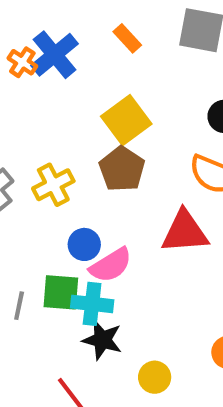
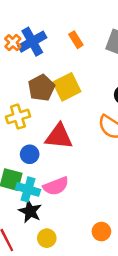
brown pentagon: (122, 169) -> (41, 88), moved
red triangle: (185, 232) -> (59, 136), moved
pink semicircle: (111, 265) -> (56, 186), moved
yellow circle: (155, 377) -> (47, 238), moved

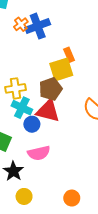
orange rectangle: (76, 40) -> (69, 55), moved
brown pentagon: (41, 88) -> (51, 89), moved
blue circle: (30, 154) -> (32, 124), moved
cyan cross: (28, 189) -> (22, 108), moved

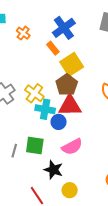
blue cross: (38, 26) -> (64, 28), moved
orange rectangle: (69, 55) -> (53, 48), moved
yellow cross: (15, 88) -> (34, 93), turned -30

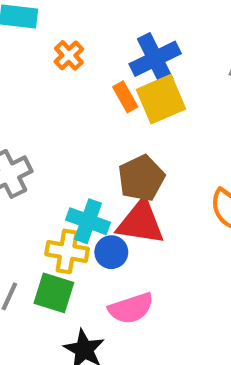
yellow square: (72, 64) -> (161, 99), moved
yellow cross: (34, 93) -> (67, 251), moved, turned -36

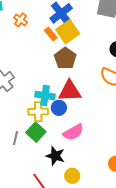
brown pentagon: (141, 178) -> (65, 58), moved
green square: (54, 293) -> (36, 132), turned 36

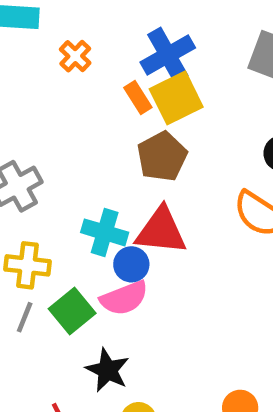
yellow cross: (38, 112) -> (28, 265), moved
pink semicircle: (73, 132) -> (124, 298), moved

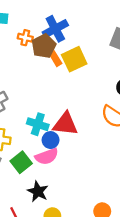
blue cross: (168, 55) -> (55, 29), moved
orange cross: (75, 56) -> (25, 38), turned -32
brown pentagon: (162, 156) -> (44, 46), moved

